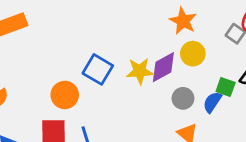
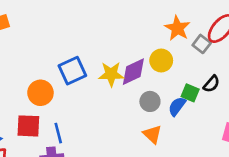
orange star: (183, 21) -> (177, 28), moved
blue square: (98, 69) -> (72, 71), turned 32

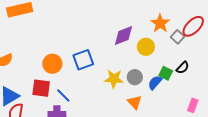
blue square: (72, 71) -> (83, 60), moved
purple diamond: (133, 72) -> (123, 35), moved
yellow star: (111, 74) -> (114, 79), moved
blue line: (58, 133) -> (63, 95), turned -35

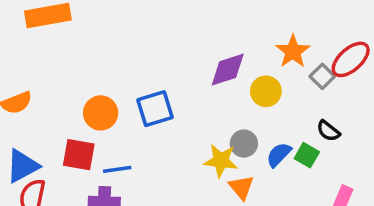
black semicircle: (183, 68) -> (328, 131), turned 80
green square: (166, 73) -> (307, 155), moved
yellow star: (114, 79) -> (221, 161), moved
blue line: (63, 95) -> (117, 169), turned -56

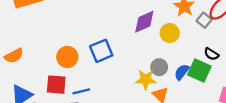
green square: (307, 155) -> (199, 71), size x1.5

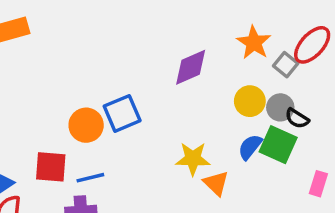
yellow circle: (170, 33) -> (250, 101), moved
orange circle: (67, 57) -> (86, 125), moved
gray circle: (159, 67) -> (280, 107), moved

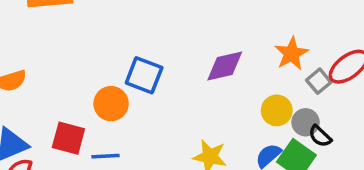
blue square: (122, 113) -> (144, 75), moved, turned 33

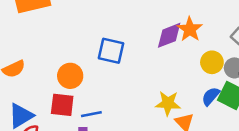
orange star: (292, 54) -> (190, 29), moved
orange circle: (111, 104) -> (70, 76), moved

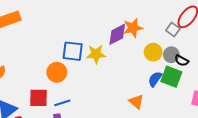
orange star: (190, 29) -> (133, 28), turned 30
orange circle: (70, 76) -> (57, 72), moved
yellow star: (168, 103) -> (96, 54), moved

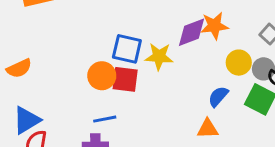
blue semicircle: (155, 79) -> (218, 96), moved
red square: (39, 98) -> (125, 79), moved
orange triangle: (136, 102) -> (208, 129), turned -49

